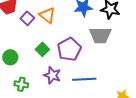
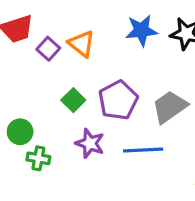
gray trapezoid: (100, 35) -> (170, 107), moved, turned 145
green circle: (10, 57) -> (20, 132), moved

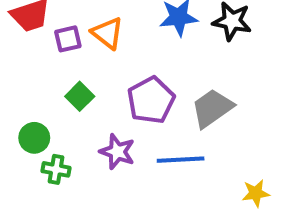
purple square: (48, 49) -> (68, 39), turned 35
green square: (73, 100) -> (80, 96), moved

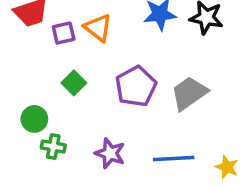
purple star: (117, 152) -> (110, 153), moved
blue line: (181, 160) -> (174, 159), moved
yellow star: (256, 193) -> (227, 167), turned 30

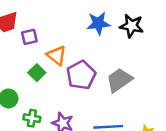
orange triangle: (98, 28) -> (56, 55), moved
green cross: (53, 146) -> (32, 118), moved

